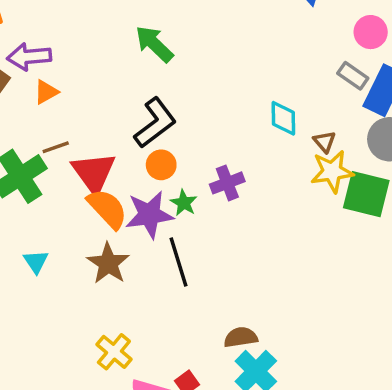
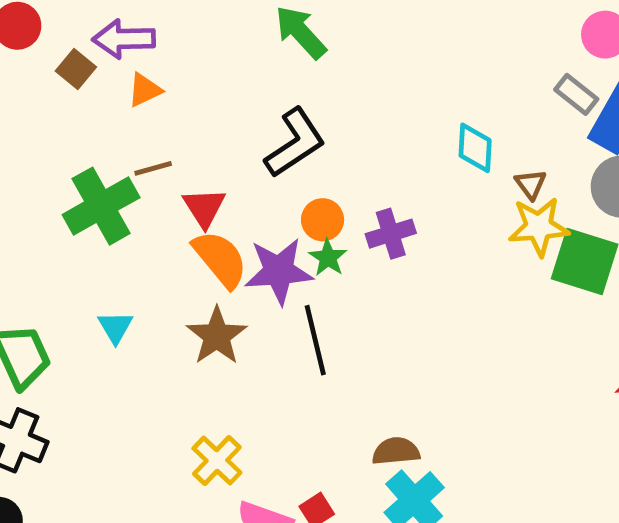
orange circle: (161, 165) -> (323, 220), moved
red triangle: (94, 173) -> (204, 208), size x0.7

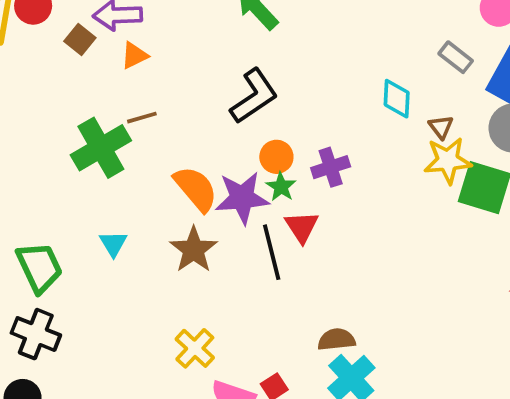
gray rectangle: (576, 94) -> (456, 57), moved
red triangle: (204, 208) -> (302, 227), moved

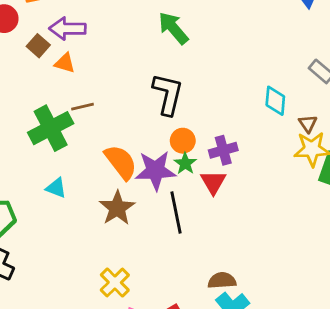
orange triangle: (134, 56) -> (65, 63), moved, turned 40
black L-shape: (254, 96) -> (168, 94), turned -45
red triangle: (302, 227) -> (213, 182), moved
cyan triangle: (113, 244) -> (56, 188), moved, turned -40

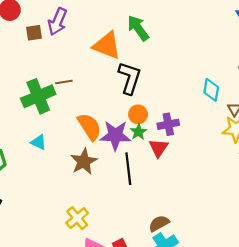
purple arrow: (68, 29) -> (57, 22), turned -72
brown square: (38, 46) -> (34, 33), turned 35
orange triangle: (65, 63) -> (107, 45), moved, size x1.8
brown semicircle: (222, 280) -> (159, 223), turned -30

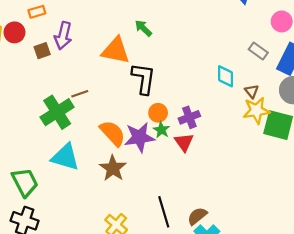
green arrow: (138, 28) -> (143, 28), size x0.7
cyan triangle: (39, 142) -> (65, 157), size x1.8
black line: (128, 169) -> (164, 212), moved

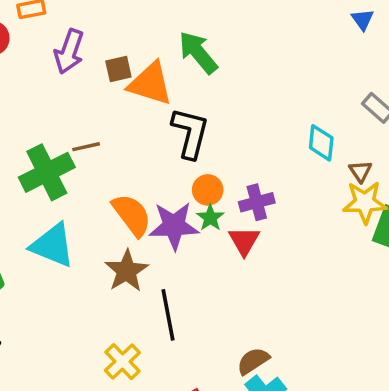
green arrow: (143, 28) -> (198, 53), size x1.5
brown square: (42, 51) -> (118, 69), moved
black line: (164, 212) -> (168, 315), moved

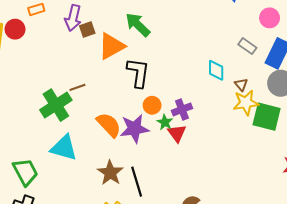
purple arrow: (69, 51) -> (73, 18), moved
brown square: (118, 69) -> (87, 30), moved
orange triangle: (150, 84) -> (111, 46), turned -40
green star: (210, 218) -> (165, 122), moved
brown star: (127, 271) -> (110, 173), moved

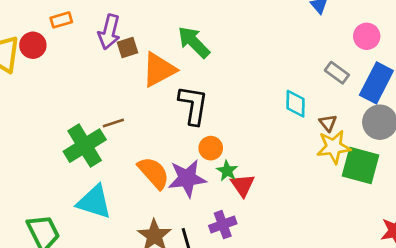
purple cross: (182, 109) -> (223, 225), moved

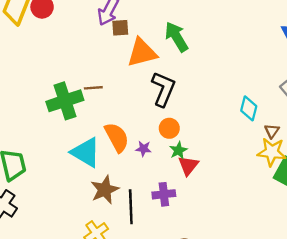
purple star: (187, 178) -> (143, 149), size x0.5
cyan triangle: (94, 202) -> (86, 152), moved

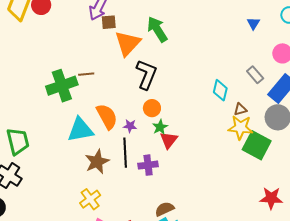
orange triangle: (142, 53) -> (128, 43), turned -32
brown triangle: (272, 131) -> (240, 109), turned 40
cyan triangle: (86, 152) -> (80, 130), turned -40
black line: (131, 207) -> (125, 153), moved

